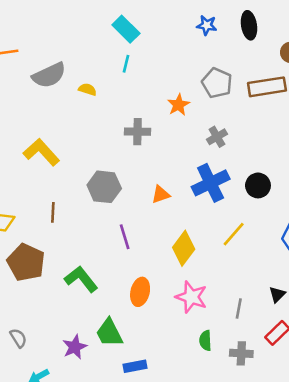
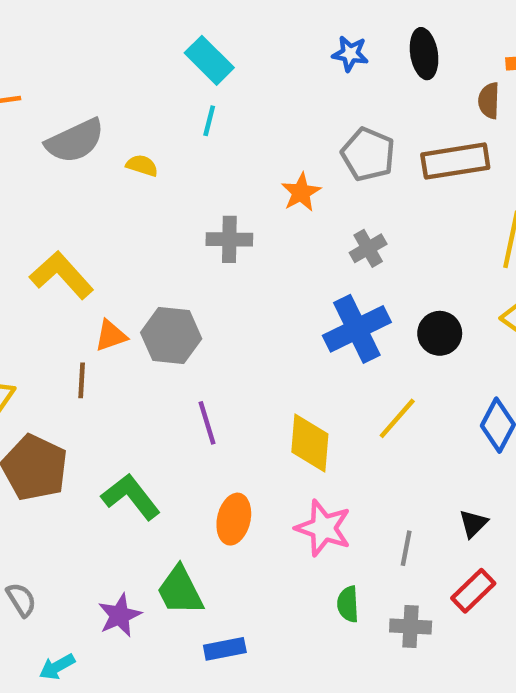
orange triangle: (161, 194) -> (111, 336), moved
yellow diamond: (184, 248) -> (310, 443), turned -32

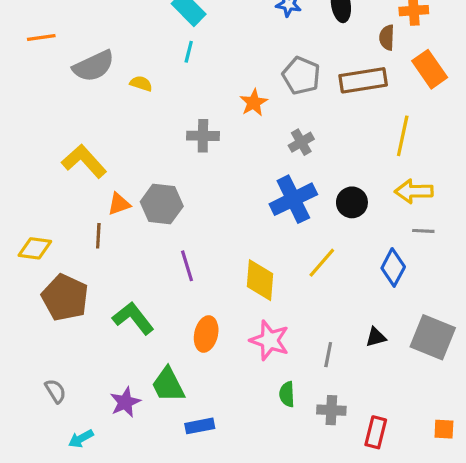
black triangle: (473, 524) -> (376, 337), turned 30
red rectangle: (473, 591) -> (376, 432), moved, turned -32

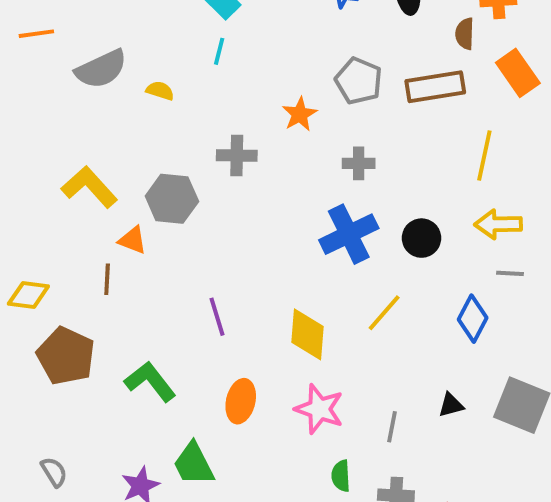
gray cross: (301, 142) -> (359, 163), turned 30
orange triangle: (119, 204) -> (133, 240), turned 40
gray hexagon: (162, 204) -> (172, 199), moved

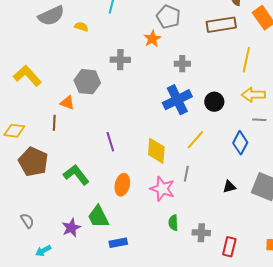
gray pentagon: (359, 81) -> (168, 17), moved
yellow L-shape: (89, 187) -> (27, 76), moved
gray line: (392, 427) -> (186, 174), moved

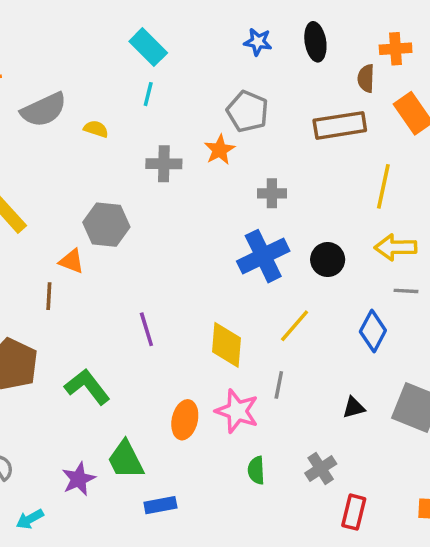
gray cross: (120, 60) -> (164, 164), moved
orange ellipse: (122, 185) -> (185, 420), moved
gray cross: (201, 233) -> (321, 469), moved, turned -36

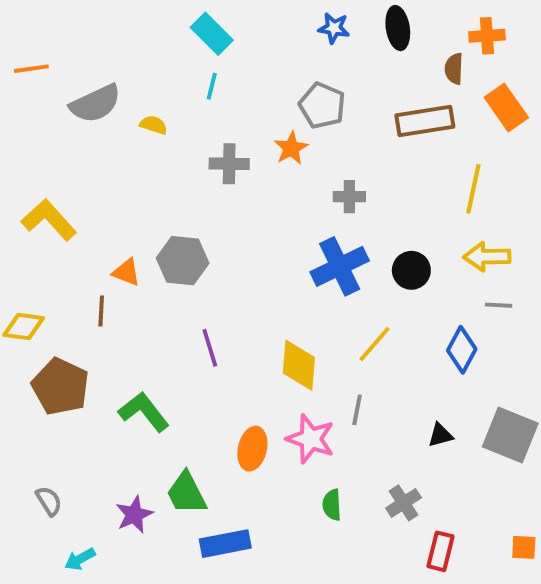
gray hexagon: (106, 225) -> (183, 261), moved
blue rectangle: (160, 505) -> (225, 544), size x1.4

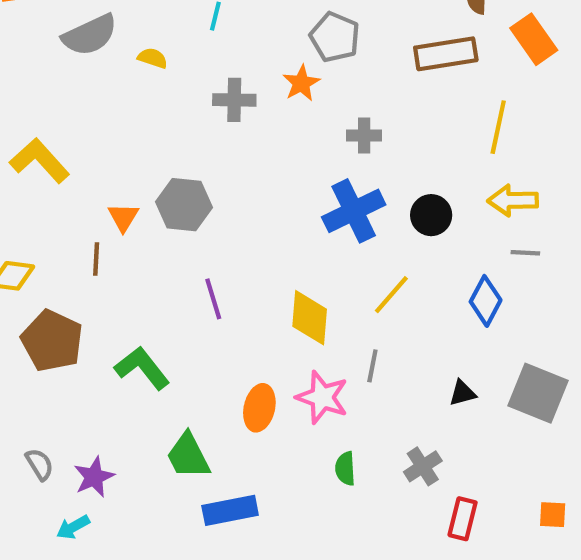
orange triangle: (126, 272) -> (123, 217), turned 40
purple star: (134, 515) -> (94, 477), moved

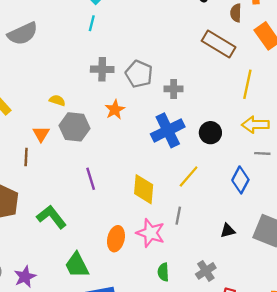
gray pentagon: (335, 37) -> (139, 74), moved
brown rectangle: (446, 54) -> (219, 44), turned 40
yellow semicircle: (153, 58) -> (57, 100), moved
orange star: (301, 83) -> (115, 110), moved

